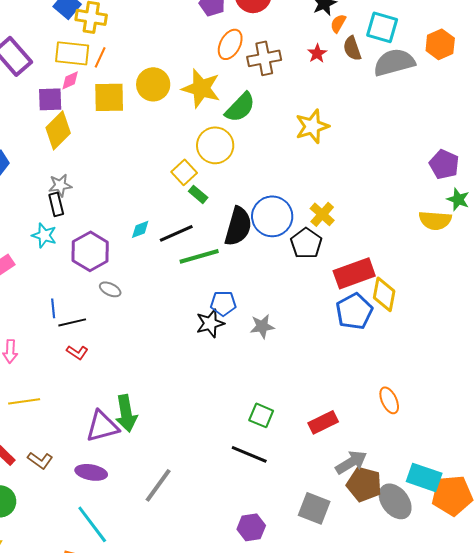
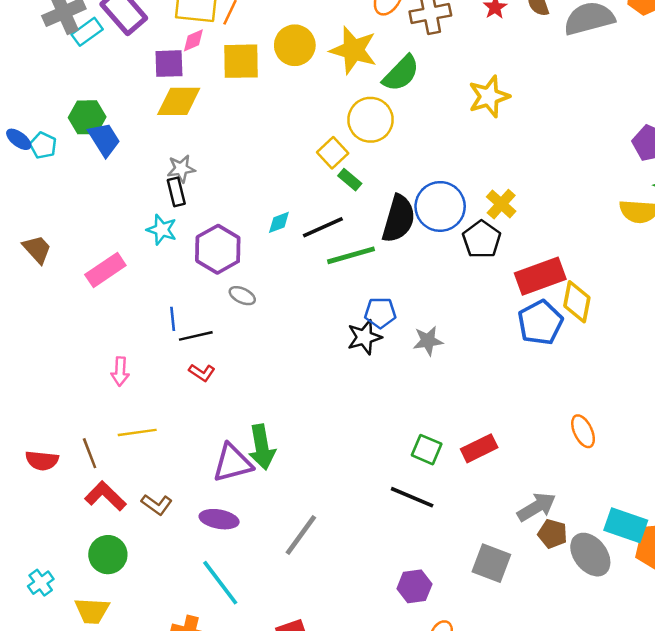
yellow diamond: (58, 130) -> (179, 101), turned 45
red rectangle: (323, 422) -> (479, 448), moved
brown pentagon: (364, 484) -> (552, 534), size x0.7

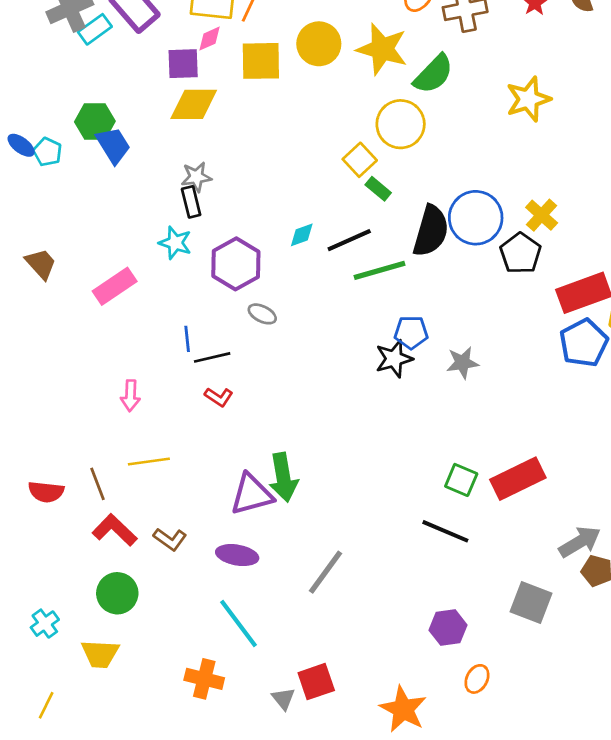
red rectangle: (479, 448) -> (518, 479), size x1.4

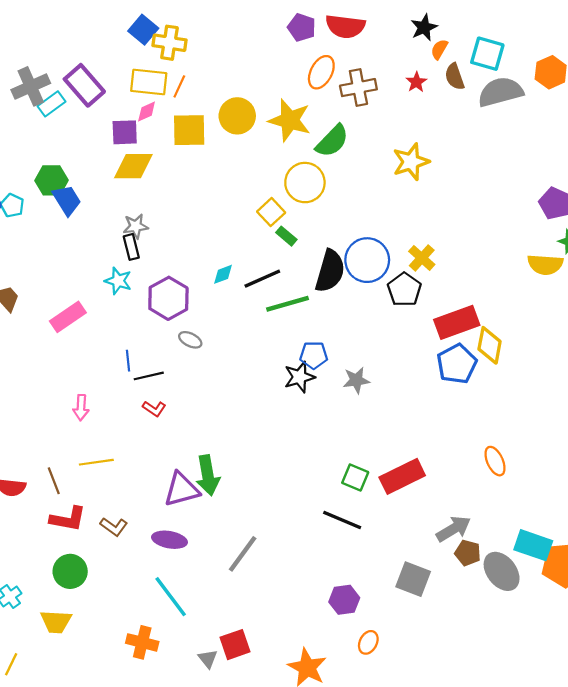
red L-shape: (115, 530) -> (68, 519), turned 147

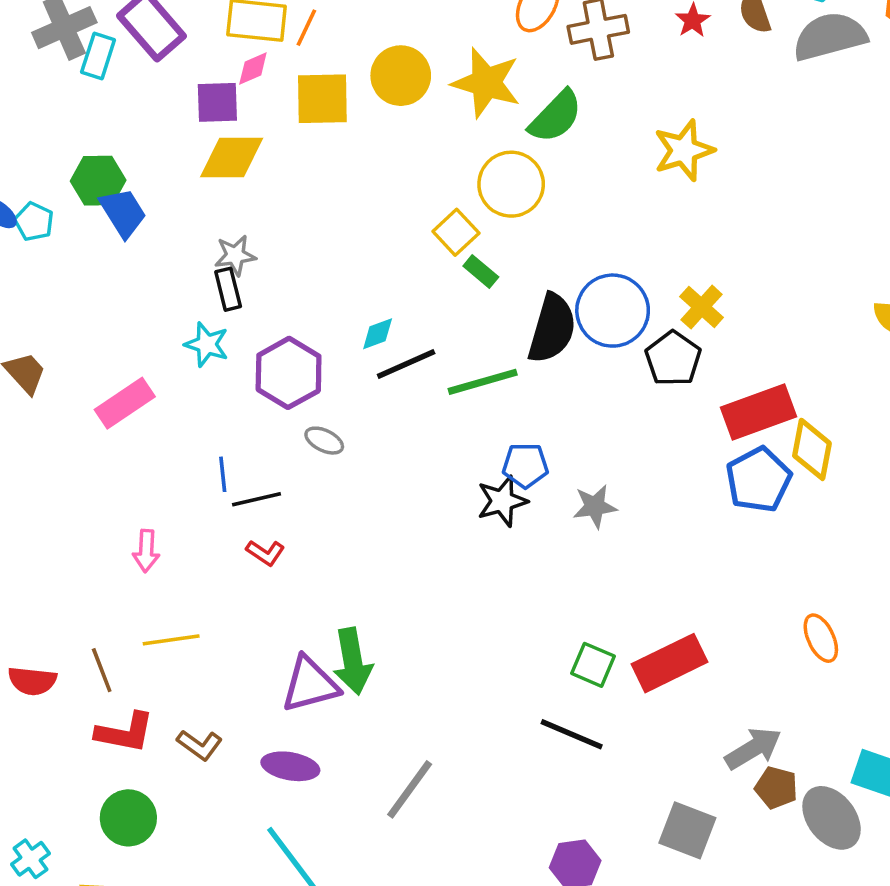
cyan rectangle: (52, 104) -> (98, 56), turned -36
black line: (262, 279) -> (406, 364), moved

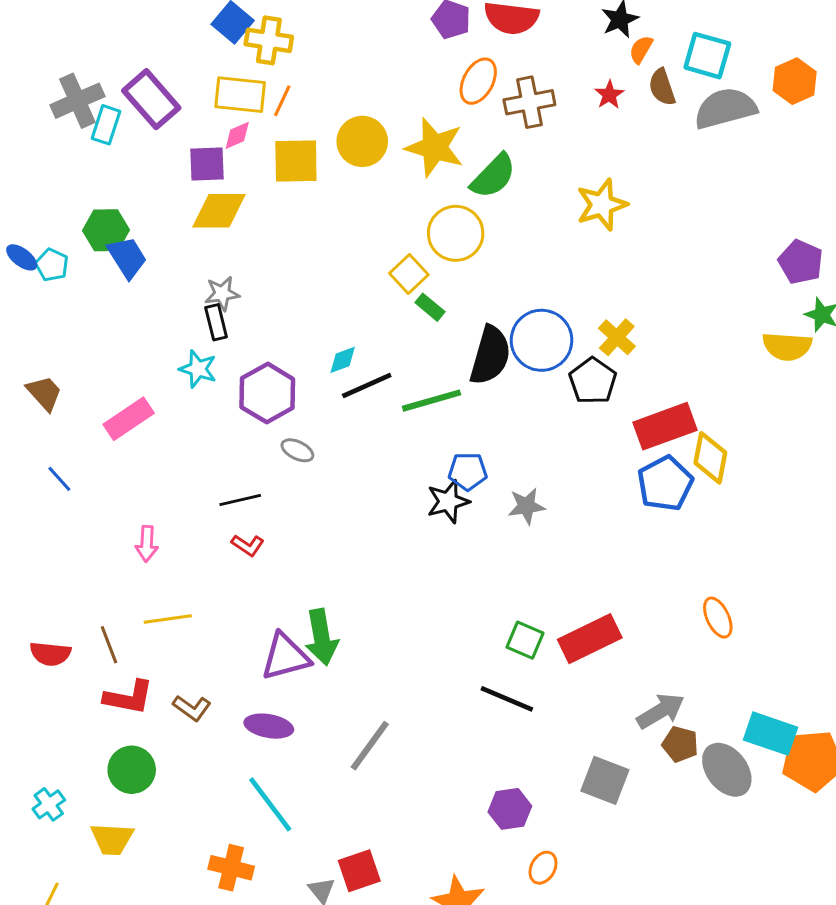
blue line: (223, 474) -> (59, 479), moved, turned -36

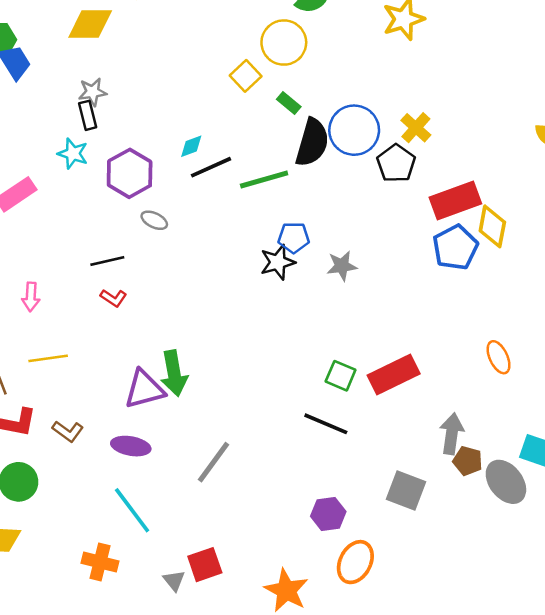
green rectangle: (430, 307) -> (289, 103), moved
gray arrow: (661, 711) -> (452, 434), turned -51
orange ellipse: (543, 868) -> (355, 562), size x1.6

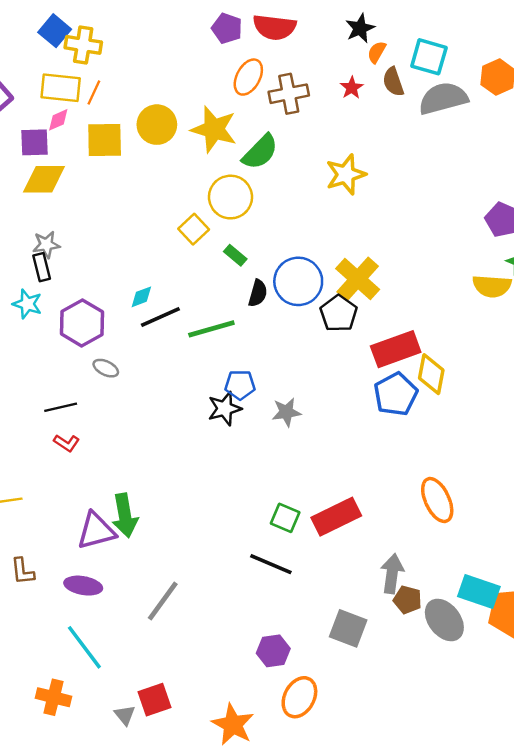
yellow cross: (416, 128) -> (358, 279), size x1.5
black semicircle: (312, 142) -> (258, 293), size x0.6
orange ellipse: (499, 357) -> (437, 500), size x1.4
brown L-shape: (68, 431) -> (23, 571), turned 48

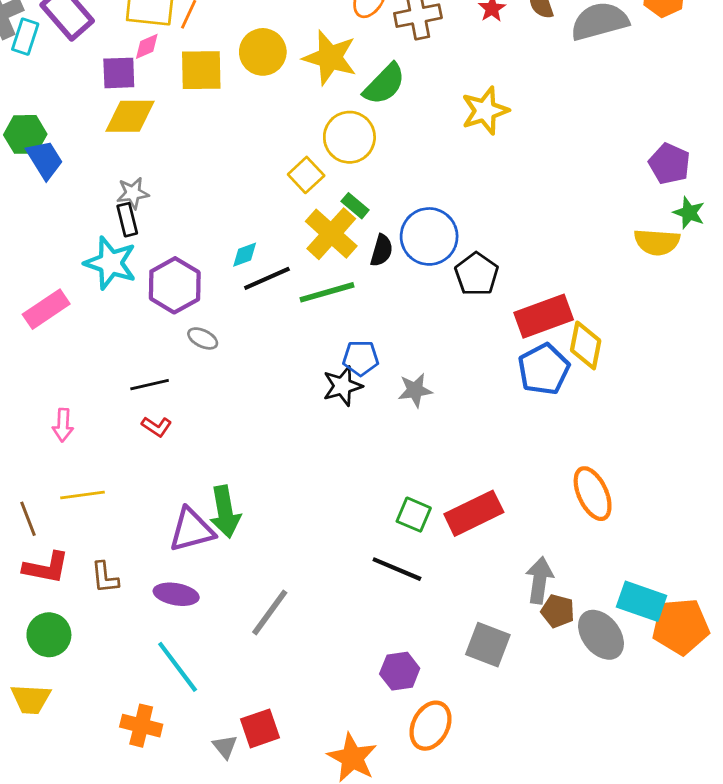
yellow cross: (358, 279) -> (331, 234), moved
cyan star: (27, 304) -> (110, 263), size x1.5

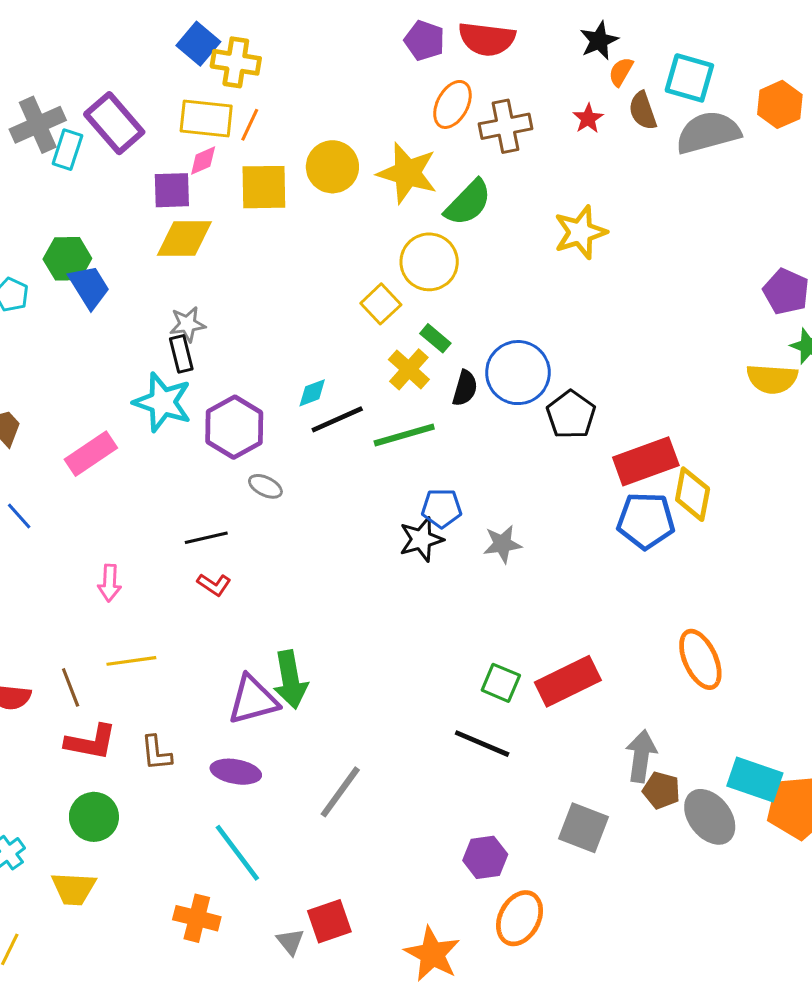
yellow cross: (331, 234) -> (409, 369), size x0.7
blue pentagon: (544, 369) -> (646, 521), turned 30

